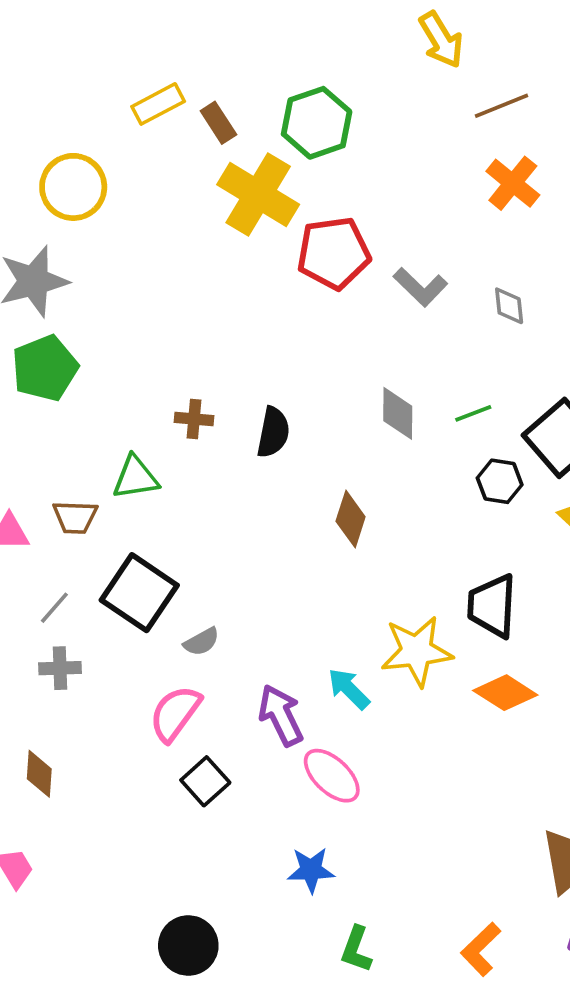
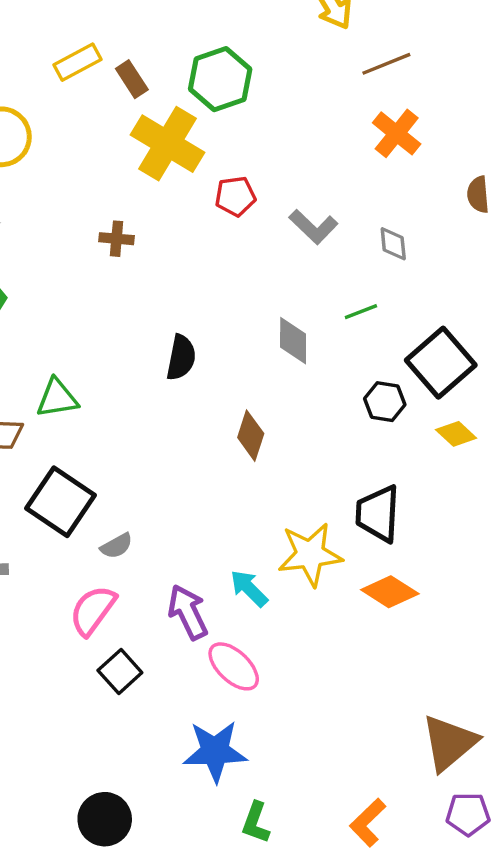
red pentagon: (334, 253) -> (235, 196), size x0.6
green line: (473, 413) -> (361, 312), moved
brown cross: (194, 419) -> (117, 239), moved
blue star: (311, 870) -> (215, 751), size x1.5

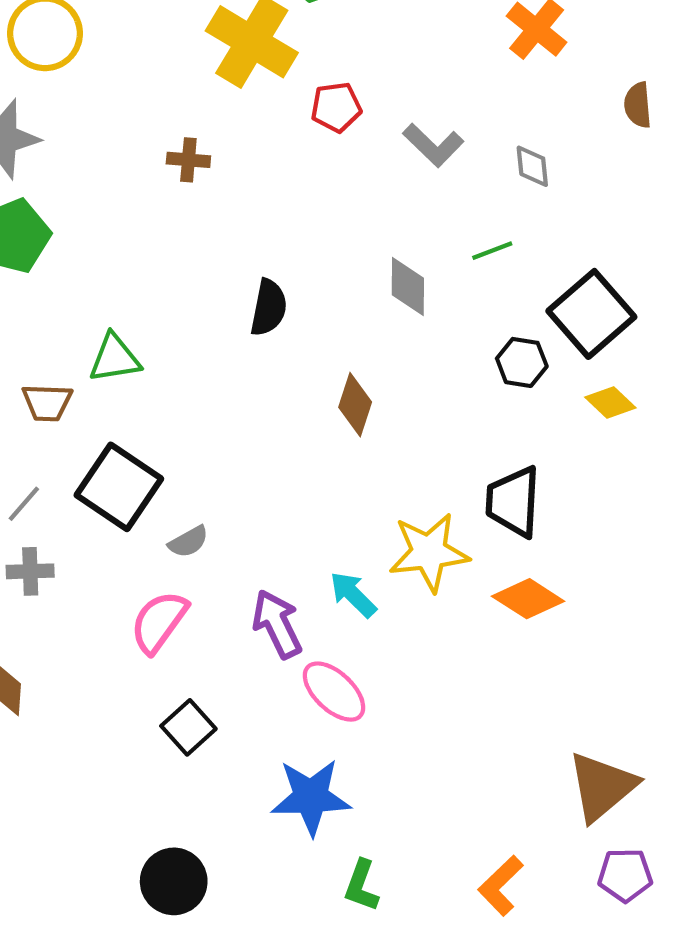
black square: (120, 672) -> (188, 727), moved

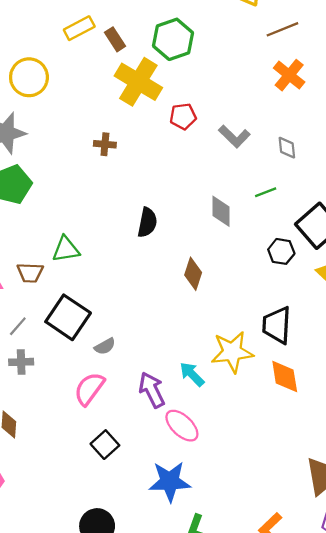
orange diamond: (528, 599) -> (285, 376), turned 48

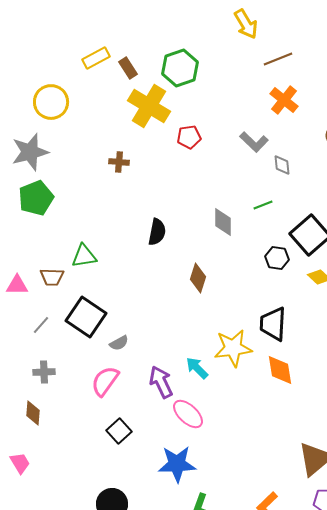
gray L-shape: (234, 136) -> (254, 142), moved
gray cross: (21, 362) -> (44, 372), moved

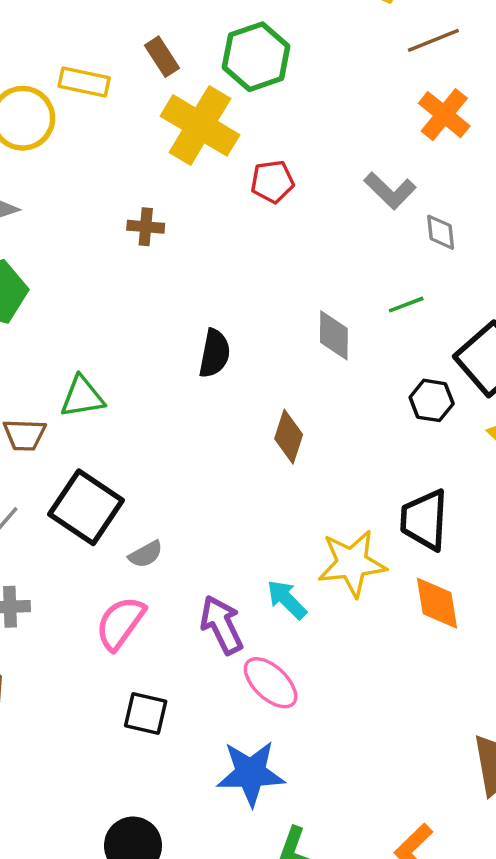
yellow rectangle: (96, 58) -> (84, 82), moved, turned 40
black square: (119, 431) -> (146, 713), turned -35

